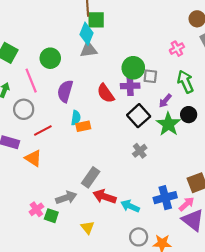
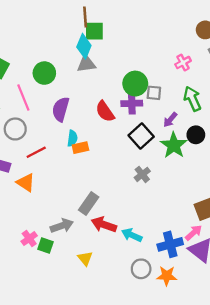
blue cross: (165, 198) -> (170, 244), moved

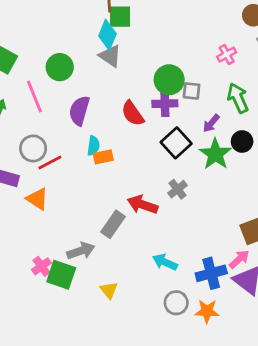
gray triangle: (86, 64) -> (110, 56), turned 42
gray circle: (15, 129) -> (33, 148), moved
red arrow: (104, 225) -> (142, 205), moved
green square: (46, 246) -> (61, 275), size x1.5

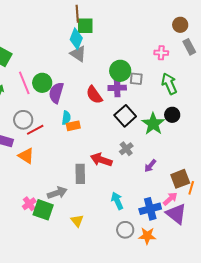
pink cross: (227, 55) -> (161, 53), turned 32
green circle: (60, 67) -> (42, 83), moved
purple arrow: (211, 123) -> (150, 166), moved
gray rectangle: (113, 224) -> (80, 174), turned -36
cyan arrow: (165, 262) -> (117, 201), turned 42

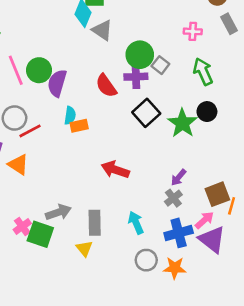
gray triangle: (78, 54) -> (102, 30), moved
gray square: (136, 79) -> (160, 65), turned 32
gray cross: (126, 149) -> (173, 198), moved
gray rectangle: (80, 174) -> (95, 223), moved

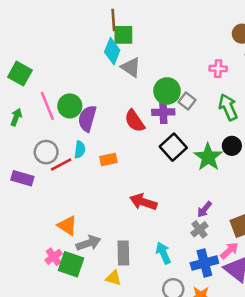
cyan semicircle: (70, 115) -> (80, 150), moved
orange triangle: (18, 165) -> (67, 226), moved
yellow triangle: (84, 248) -> (113, 278), turned -35

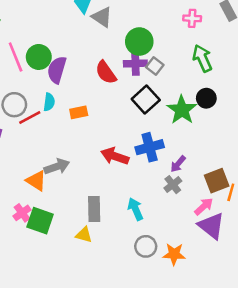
gray square: (187, 101) -> (155, 66), moved
gray arrow: (88, 243) -> (57, 167), moved
blue cross: (204, 263) -> (150, 147), moved

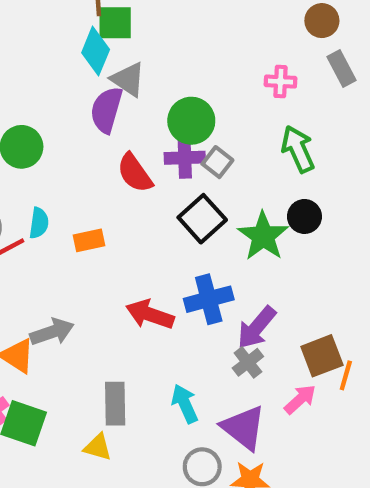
purple semicircle: (57, 70) -> (106, 110), moved
purple arrow: (178, 164) -> (257, 327), size x1.5
purple triangle: (211, 226) -> (244, 428), moved

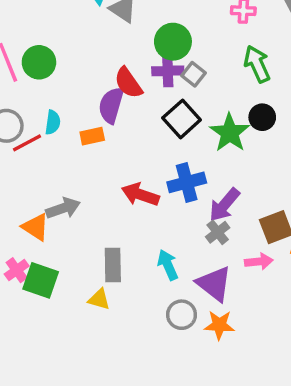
purple semicircle: (106, 110) -> (111, 105), moved
pink arrow: (300, 399) -> (259, 261), turned 36

